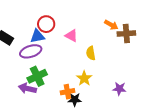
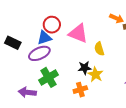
pink triangle: (71, 36) -> (78, 33), size x1.5
purple arrow: (27, 88) -> (27, 92), moved
black star: (75, 100) -> (85, 68), moved

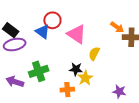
blue triangle: (44, 38) -> (43, 32), turned 42
yellow semicircle: (99, 49) -> (94, 54), turned 32
purple ellipse: (39, 53) -> (15, 45), moved

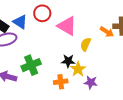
orange arrow: (117, 27) -> (107, 32), moved
blue triangle: (43, 32) -> (20, 22), moved
purple star: (119, 91) -> (91, 82), moved

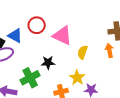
orange arrow: (107, 32) -> (109, 50), moved, turned -128
black star: (68, 61) -> (48, 63), moved

